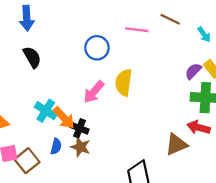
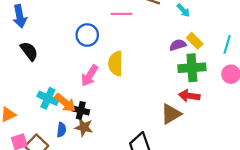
purple semicircle: (193, 71) -> (178, 45), turned 35

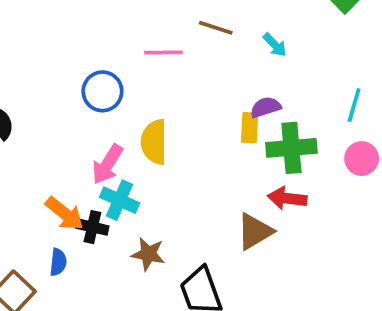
yellow rectangle: (195, 41) -> (250, 128), moved, turned 49
cyan cross: (48, 98) -> (120, 200), moved
brown star: (84, 127) -> (148, 254), moved

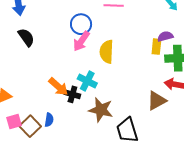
pink arrow: (107, 164) -> (81, 41), moved
brown star: (148, 254) -> (101, 110), size x1.4
blue semicircle: (58, 262) -> (49, 120), moved

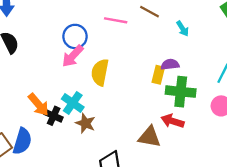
brown triangle: (157, 101) -> (149, 137), turned 30
brown star: (101, 110) -> (85, 123), moved, size x0.7
blue semicircle: (49, 120) -> (22, 141), size x1.6

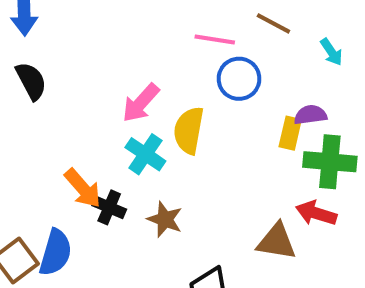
blue circle: (75, 36) -> (239, 79), moved
cyan cross: (73, 103) -> (145, 154), moved

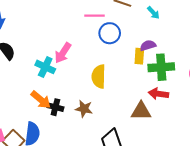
yellow semicircle: (189, 130) -> (99, 76), moved
cyan cross: (145, 154) -> (45, 67), moved

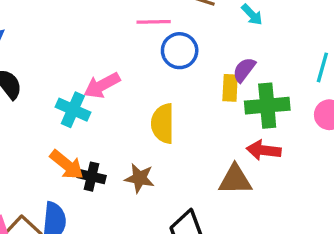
purple semicircle: (148, 45) -> (244, 70), turned -35
pink arrow: (63, 53) -> (102, 85), turned 30

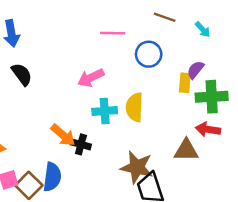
pink line: (154, 22) -> (113, 33), moved
cyan cross: (73, 110) -> (105, 111), moved, turned -30
brown star: (139, 178) -> (137, 167), moved, size x1.5

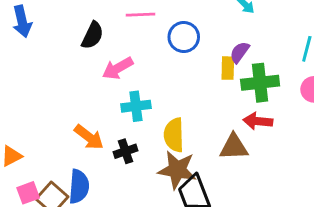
black semicircle: (22, 74) -> (93, 35), moved, turned 65
yellow semicircle: (134, 107) -> (174, 135), moved
black cross: (81, 144) -> (125, 151), moved, turned -30

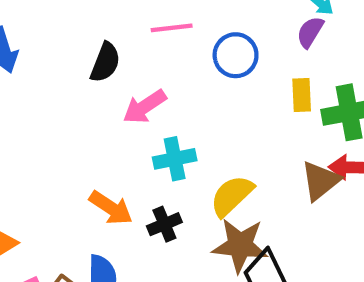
purple semicircle: (240, 52) -> (310, 32), moved
yellow semicircle: (174, 135) -> (232, 196), turned 52
brown triangle: (234, 147) -> (320, 181), moved, turned -32

